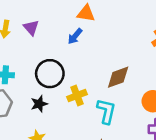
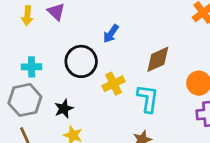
blue arrow: (75, 36) -> (111, 34), moved
black star: (39, 104) -> (64, 109), moved

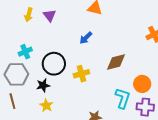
black circle: (81, 61) -> (54, 64), moved
cyan cross: (32, 67) -> (25, 52), turned -32
cyan L-shape: (148, 98) -> (123, 98), moved

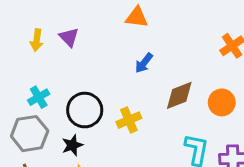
blue arrow: (86, 38) -> (144, 63), moved
orange circle: (142, 84) -> (222, 102), moved

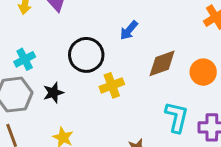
black circle: (85, 110) -> (86, 55), moved
black star: (72, 145) -> (53, 93), moved

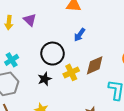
brown diamond: (162, 63) -> (95, 65), moved
black star: (53, 93) -> (45, 79), moved

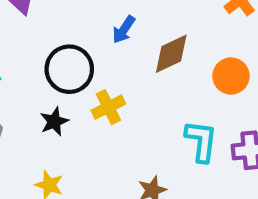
brown diamond: (95, 65) -> (171, 54), moved

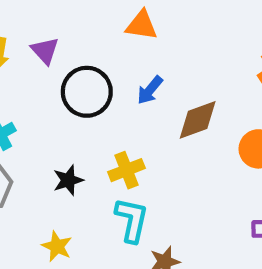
black circle: (69, 69) -> (87, 92), moved
cyan L-shape: (201, 141) -> (132, 220), moved

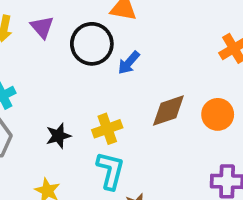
black circle: (87, 92) -> (92, 44), moved
brown diamond: (198, 120) -> (168, 111), moved

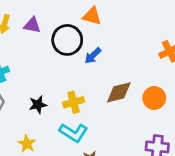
purple triangle: (42, 27) -> (32, 25), turned -42
cyan L-shape: (110, 171) -> (74, 133), turned 104

